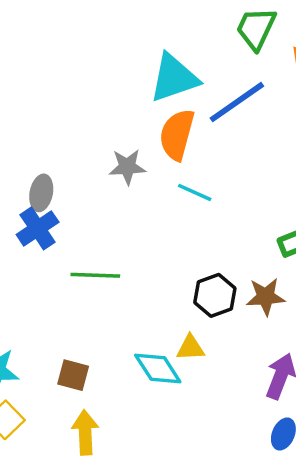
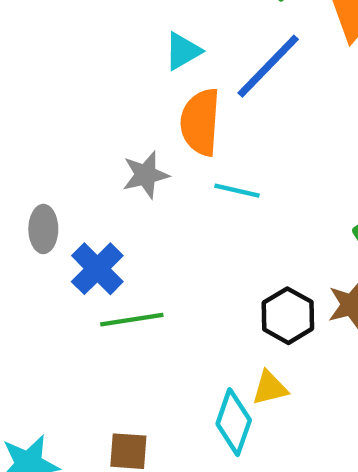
cyan triangle: (174, 78) -> (183, 51), size x0.6
blue cross: (38, 228) -> (97, 269), moved
cyan diamond: (158, 368) -> (234, 422), turned 63

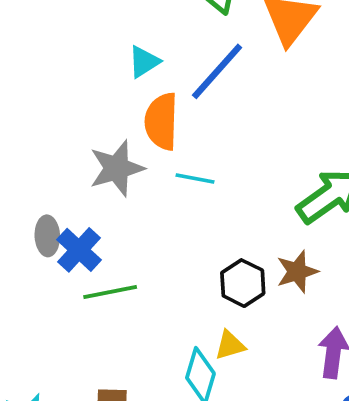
gray star: (146, 175) -> (117, 168), size x1.4
gray ellipse: (43, 229) -> (47, 236), moved

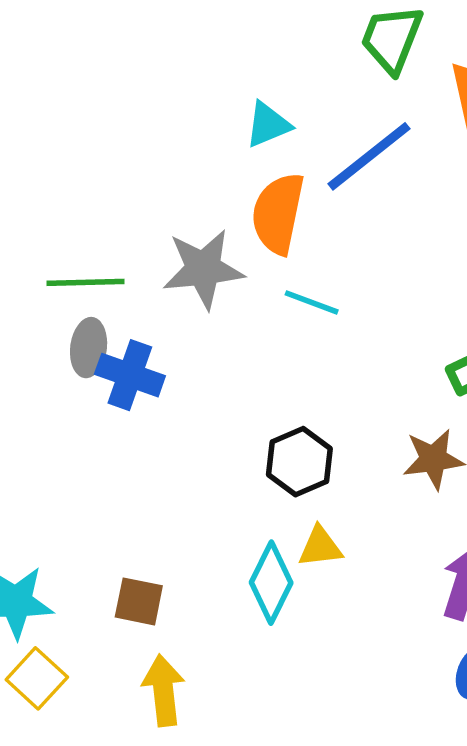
blue cross: (79, 250) -> (130, 375), turned -33
black hexagon: (243, 283) -> (299, 462), moved
green line: (110, 292) -> (85, 282), moved

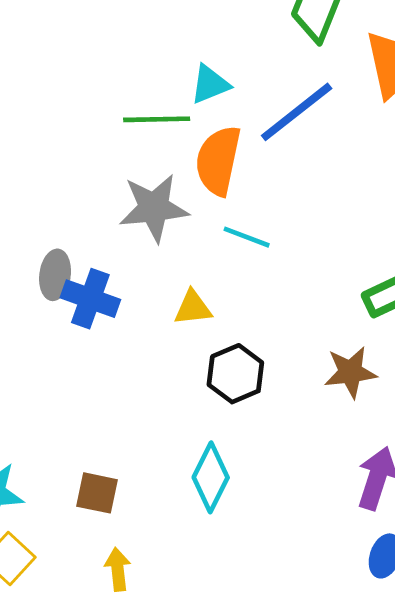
green line: (85, 282) -> (157, 119), moved
yellow triangle: (320, 547) -> (193, 308), moved
yellow arrow: (163, 690) -> (118, 569), size x0.7

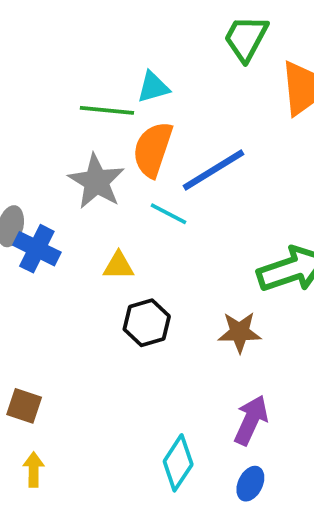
blue line: (297, 112) -> (214, 170), moved
gray star: (154, 208) -> (96, 181), turned 30
cyan diamond: (211, 477) -> (178, 463), moved

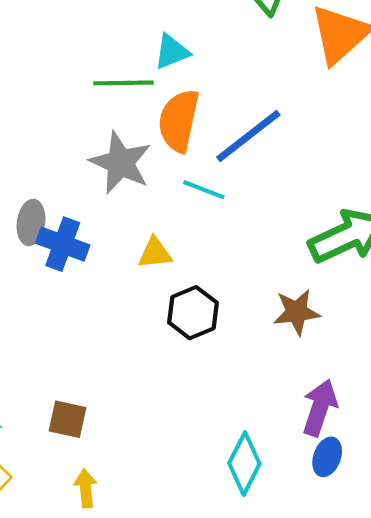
blue ellipse: (250, 484) -> (327, 457), moved

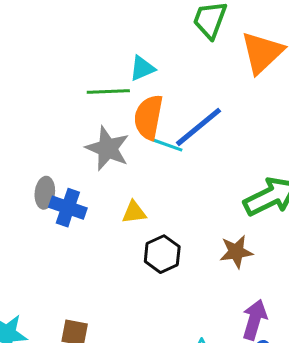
cyan line: (204, 190) -> (168, 145), moved

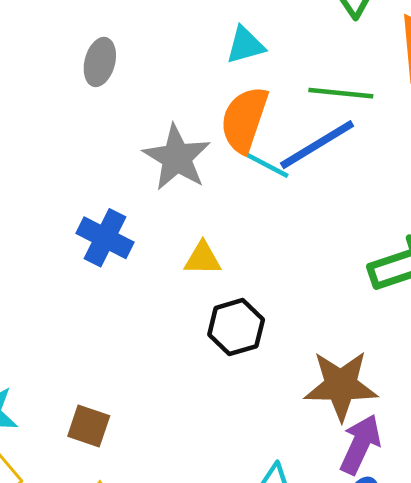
green line: (108, 91) -> (341, 93), moved
gray ellipse: (45, 193) -> (100, 62), moved
brown star: (236, 252) -> (341, 385), moved, size x1.4

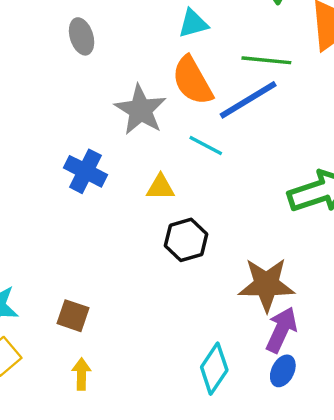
gray ellipse: (100, 62) -> (82, 36), turned -32
orange semicircle: (244, 120) -> (192, 81), turned -48
cyan line: (267, 165) -> (206, 146), moved

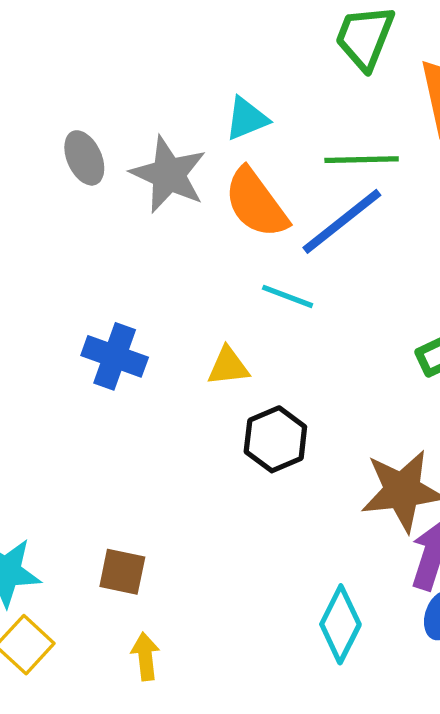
gray star: (141, 110) -> (168, 174), moved

